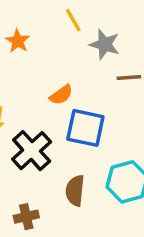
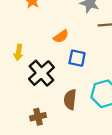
blue square: (85, 128) -> (77, 58), size x0.7

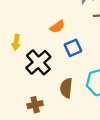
blue square: (77, 58) -> (73, 48), turned -36

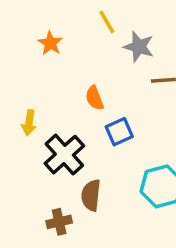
orange semicircle: (57, 27) -> (94, 98), turned 104
brown semicircle: (66, 88) -> (91, 195), moved

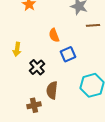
black cross: (64, 155) -> (37, 67), size x0.7

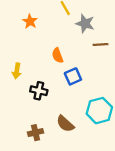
black cross: (37, 67) -> (39, 91), turned -35
brown semicircle: (52, 90) -> (65, 124), moved, turned -54

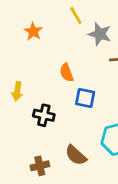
blue square: (73, 76) -> (85, 98), turned 35

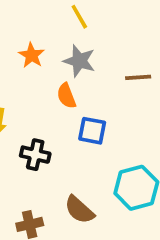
orange star: (33, 31) -> (32, 55), moved
gray star: (100, 34) -> (79, 61), moved

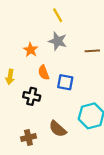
orange star: (32, 55) -> (31, 50), moved
orange semicircle: (66, 96) -> (44, 73), moved

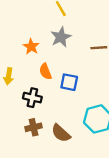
gray star: (58, 41) -> (61, 37), turned 30
brown cross: (28, 137) -> (34, 127), moved

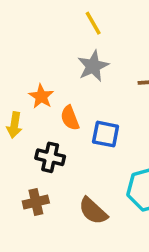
orange star: (31, 47) -> (41, 96), moved
brown cross: (34, 127) -> (36, 202), moved

